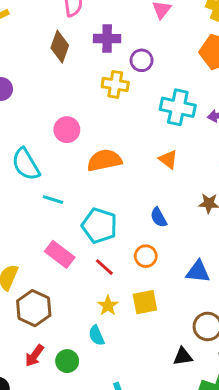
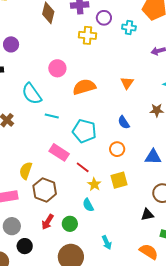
cyan cross: (178, 107) -> (129, 28), moved, size x0.6
orange triangle: (168, 159) -> (127, 83), turned 32
red line: (104, 267) -> (83, 167), moved

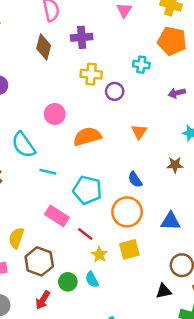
purple circle: (104, 18) -> (115, 91), moved
orange circle: (117, 149) -> (127, 212), size x1.6
green circle: (70, 224) -> (68, 282), moved

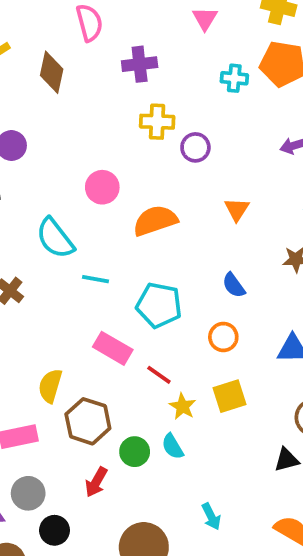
brown diamond: (44, 47) -> (52, 72), moved
cyan cross: (141, 65) -> (234, 78), moved
orange circle: (127, 212) -> (223, 337), size x0.6

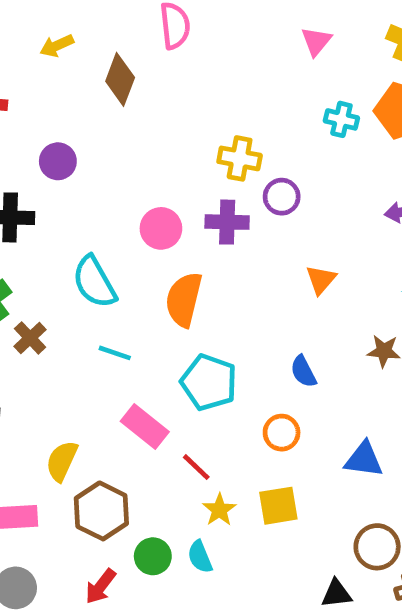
purple cross: (140, 64) -> (227, 222), moved
orange semicircle: (155, 221) -> (184, 299), moved, turned -66
cyan line: (96, 279) -> (115, 353), moved

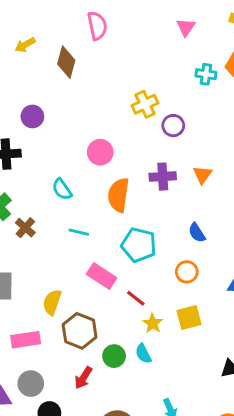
yellow cross: (240, 158) -> (145, 104), turned -30
purple cross: (227, 222) -> (163, 177), moved
cyan semicircle: (94, 282) -> (62, 189), size x0.7

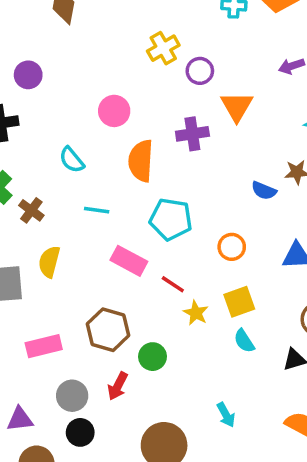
orange triangle: (202, 175) -> (237, 106), moved, size x1.4
blue semicircle: (197, 233) -> (264, 191), moved, turned -30
yellow semicircle: (52, 302) -> (49, 262), moved
cyan semicircle: (143, 354) -> (244, 341), moved
gray circle: (31, 384) -> (72, 396), moved

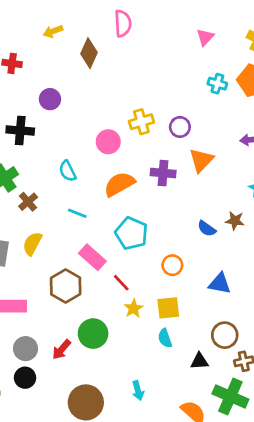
yellow cross: (163, 48) -> (141, 122), moved
orange semicircle: (141, 161) -> (119, 184), turned 44
brown hexagon: (108, 330) -> (66, 286), moved
green circle: (153, 357) -> (93, 334), size x1.4

